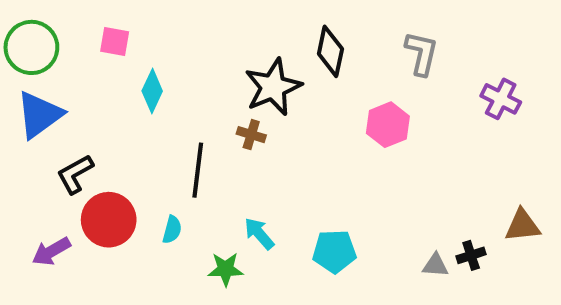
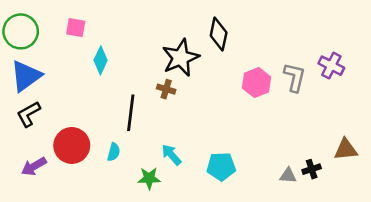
gray L-shape: (422, 53) -> (295, 77), moved
black L-shape: (75, 174) -> (29, 114), moved

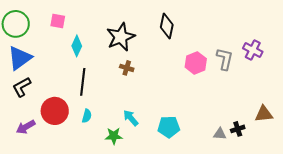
black star: (181, 58) -> (121, 37), moved
black line: (131, 113) -> (83, 82), moved

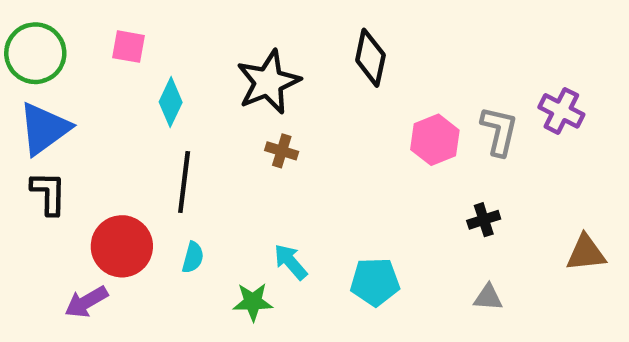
black L-shape: (22, 87) -> (49, 193), turned 120
purple arrow: (26, 127) -> (86, 302), moved
black cross: (238, 129) -> (484, 220), moved

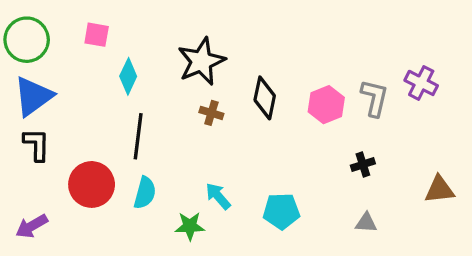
black diamond: (370, 58) -> (265, 98), moved
cyan semicircle: (193, 257) -> (145, 193), size x1.4
purple arrow: (86, 302) -> (32, 226), moved

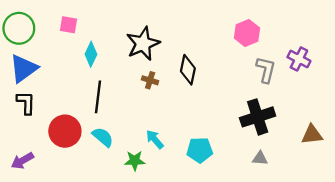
pink hexagon: (326, 105) -> (247, 33), moved
black cross: (363, 165) -> (258, 117), size x2.0
cyan semicircle: (145, 193) -> (103, 137), turned -65

